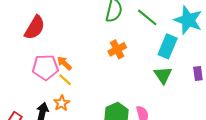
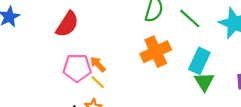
cyan rectangle: (168, 46) -> (199, 61), moved
orange cross: (117, 49) -> (156, 52), size x1.5

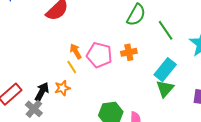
orange cross: (156, 52) -> (129, 52), size x0.6
pink pentagon: (77, 68) -> (99, 55), moved

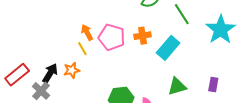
cyan rectangle: (165, 70) -> (168, 48), moved
green triangle: (165, 89) -> (177, 86), moved, turned 30

